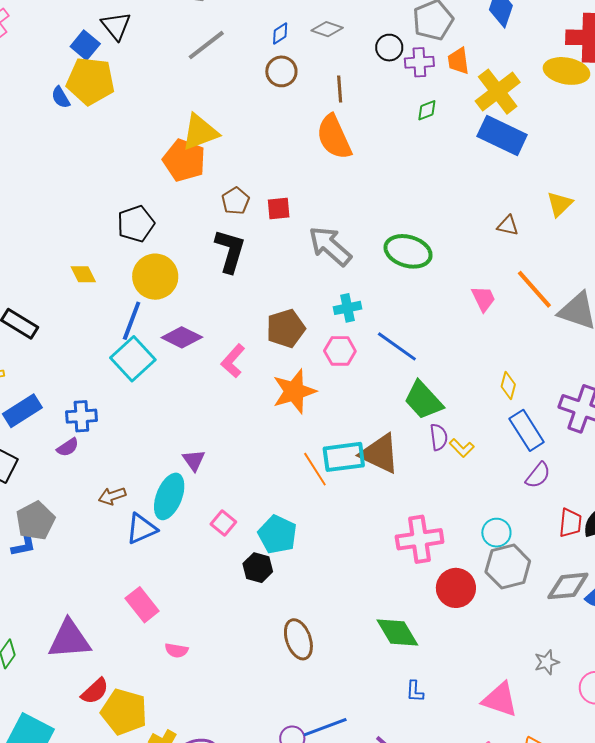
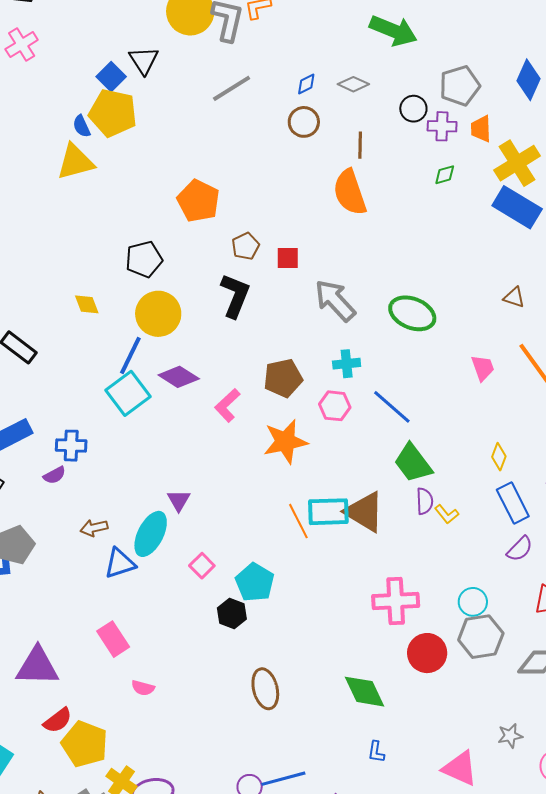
yellow triangle: (200, 132) -> (75, 162), moved

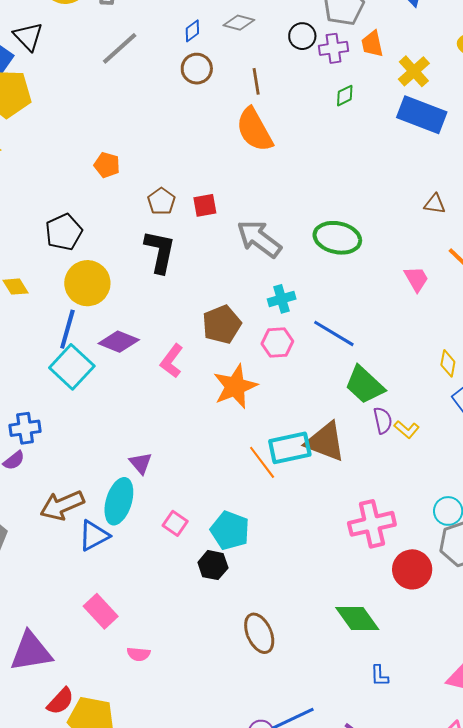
yellow cross: (517, 163) -> (414, 71), size x0.7
orange pentagon: (198, 201) -> (107, 165), size x0.6
brown arrow: (94, 528) -> (62, 505), size x1.6

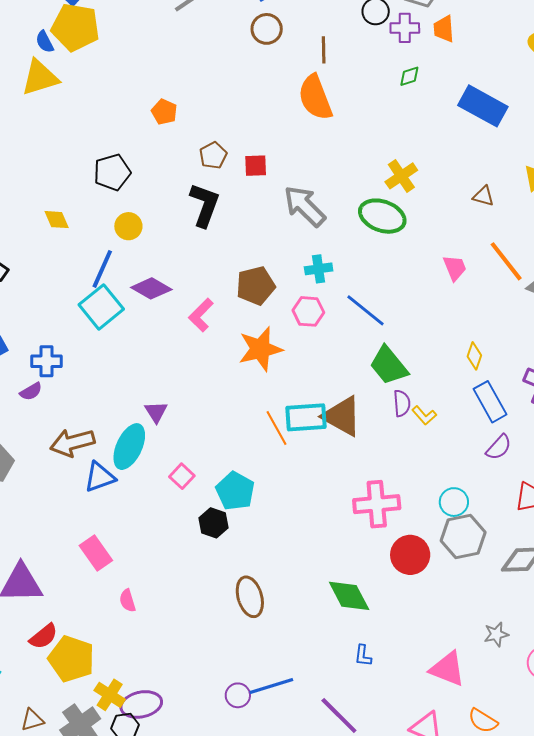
yellow cross: (414, 71) -> (401, 176), moved
yellow circle: (87, 283) -> (128, 226), size x0.6
pink semicircle: (139, 654) -> (127, 601), turned 60

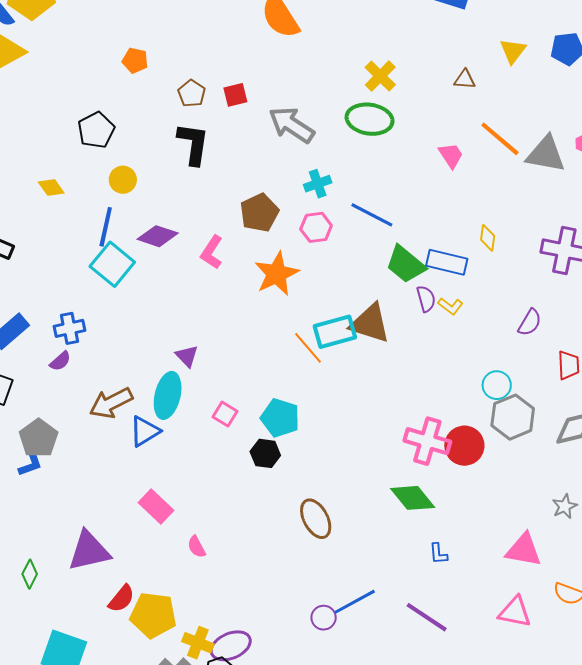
blue rectangle: (490, 402) -> (447, 262), moved, turned -36
pink cross: (377, 504) -> (427, 441), moved, turned 33

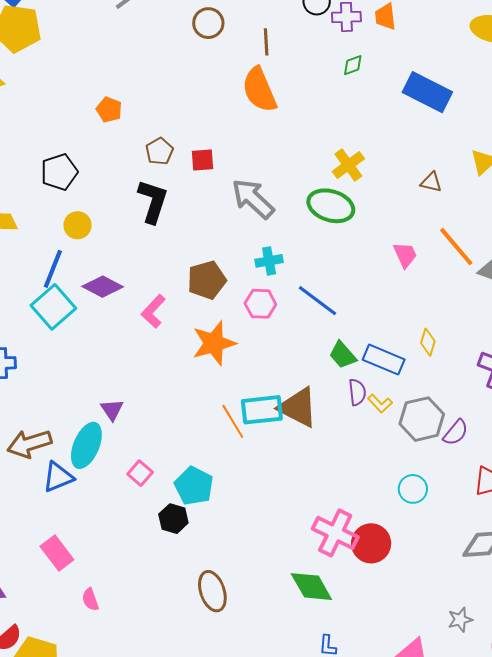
green trapezoid: (406, 264) -> (343, 355), size x0.7
gray hexagon: (513, 417) -> (422, 419), moved

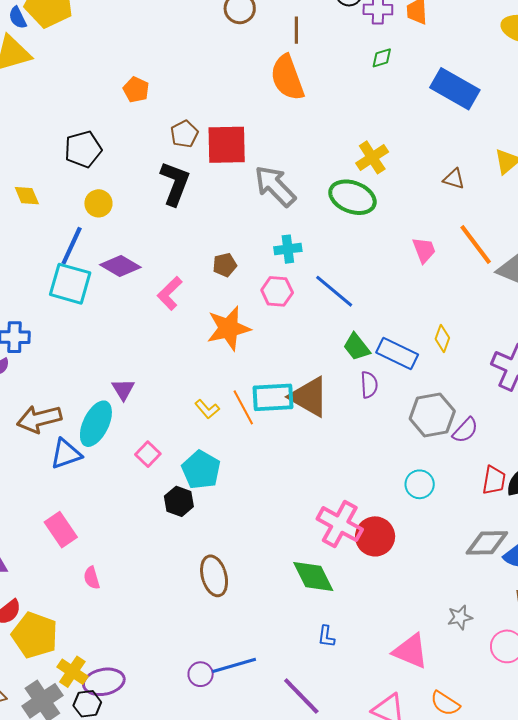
red square: (202, 160) -> (227, 145), size x1.8
brown pentagon: (207, 280) -> (225, 265), size x0.6
cyan square: (53, 307) -> (70, 284), turned -36
yellow L-shape: (380, 403) -> (207, 409), moved

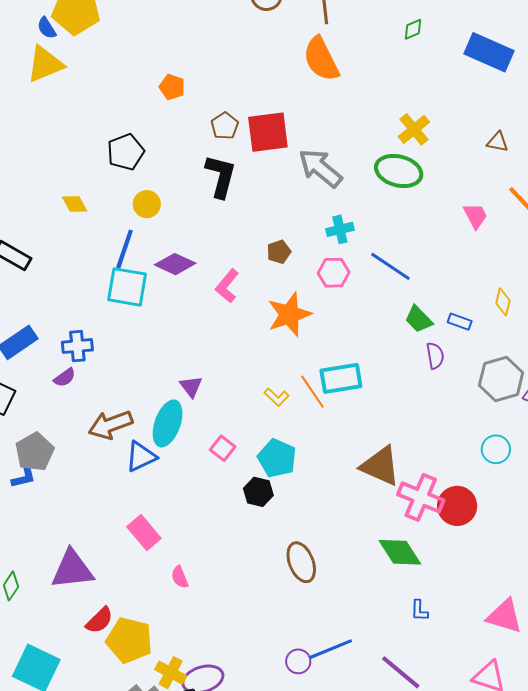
blue rectangle: (397, 354) -> (460, 322), size x0.6
brown triangle: (309, 397) -> (380, 466), moved

